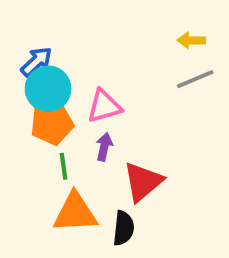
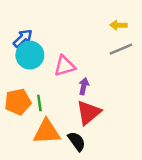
orange pentagon: (52, 124) -> (18, 102), moved
purple arrow: (104, 147) -> (84, 86), moved
black semicircle: (124, 228) -> (77, 141), turned -42

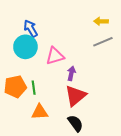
blue arrow: (23, 38) -> (31, 28), moved, turned -78
orange triangle: (47, 132) -> (40, 112), size x0.7
black semicircle: (77, 141) -> (75, 123), moved

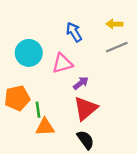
blue arrow: (31, 28) -> (74, 32), moved
purple arrow: (71, 73) -> (81, 83), turned 40
green line: (34, 88) -> (38, 110), moved

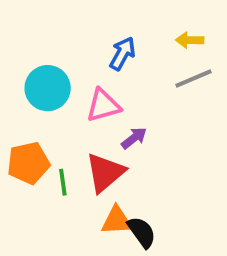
blue arrow: (74, 32) -> (122, 54), turned 60
red triangle: (85, 109) -> (105, 173), moved
orange triangle: (45, 127) -> (117, 221), moved

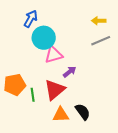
blue arrow: (122, 54) -> (31, 19), moved
cyan circle: (48, 88) -> (44, 38), moved
black semicircle: (142, 232) -> (83, 112), moved

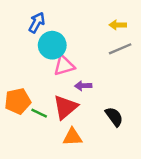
purple arrow: (70, 72) -> (83, 86), turned -144
green line: (33, 95) -> (39, 113), turned -56
black semicircle: (83, 112) -> (114, 117), moved

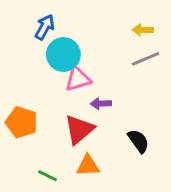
orange pentagon: (18, 101) -> (22, 122), turned 30
green line: (39, 113) -> (48, 176), moved

